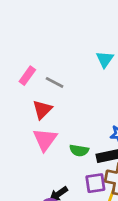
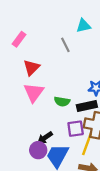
cyan triangle: (105, 59) -> (83, 26), turned 42
gray line: (55, 82) -> (65, 45), moved, turned 35

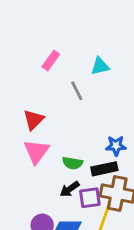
pink rectangle: (19, 39) -> (51, 60), moved
black arrow: (45, 138) -> (70, 189), moved

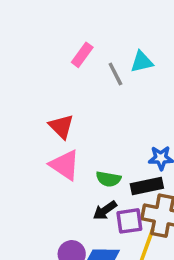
gray line: (77, 91) -> (115, 74), moved
red triangle: (33, 120) -> (61, 126), turned -30
pink triangle: (36, 151) -> (65, 165), turned -32

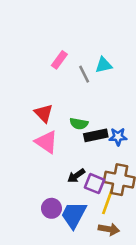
green semicircle: (108, 179) -> (79, 124), moved
black rectangle: (147, 186) -> (96, 135), moved
purple square: (129, 221) -> (94, 184), turned 30

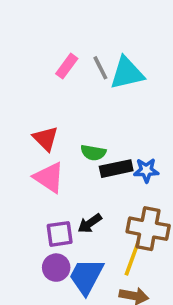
cyan triangle: (104, 65) -> (127, 73), size x1.5
gray line: (84, 74) -> (100, 68), moved
purple square: (94, 184) -> (60, 234), moved, turned -30

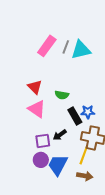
pink rectangle: (67, 66) -> (47, 46), size x1.5
gray line: (100, 68) -> (66, 47), turned 48
black rectangle: (116, 169) -> (75, 116), moved, turned 72
blue star: (146, 170) -> (88, 112), moved

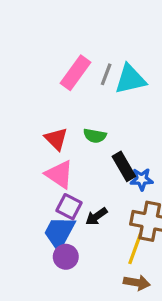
green semicircle: (62, 95) -> (95, 136), moved
black rectangle: (75, 116) -> (124, 166), moved
purple square: (43, 141) -> (69, 207), moved, turned 35
blue trapezoid: (58, 165) -> (59, 233), moved

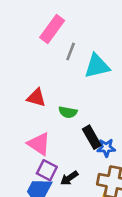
pink rectangle: (75, 73) -> (52, 29), moved
gray line: (106, 74) -> (71, 51), moved
red triangle: (56, 139) -> (36, 98), moved, turned -30

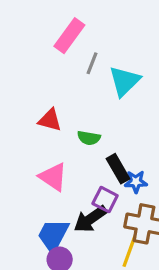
cyan triangle: (97, 66) -> (124, 81), turned -32
purple square: (47, 170) -> (105, 200), moved
black arrow: (69, 178) -> (90, 219), size x1.5

